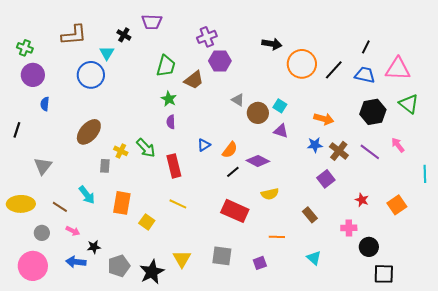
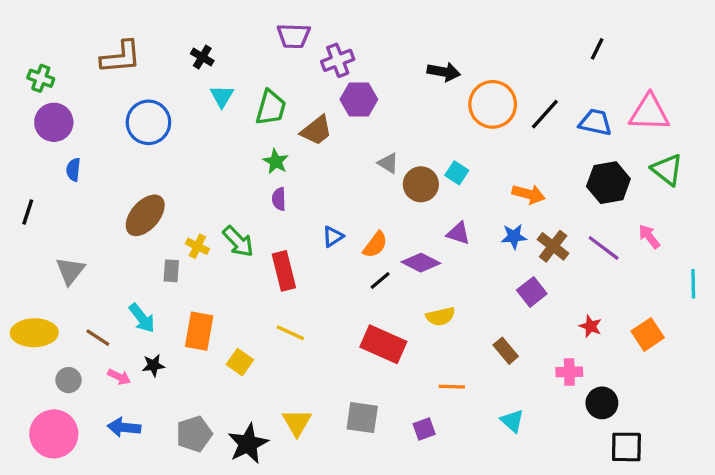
purple trapezoid: (152, 22) -> (294, 36), moved
black line: (366, 47) -> (597, 49), moved
cyan triangle: (107, 53) -> (222, 96), moved
purple triangle: (281, 131) -> (458, 233), moved
black star: (94, 247) -> (153, 365), moved

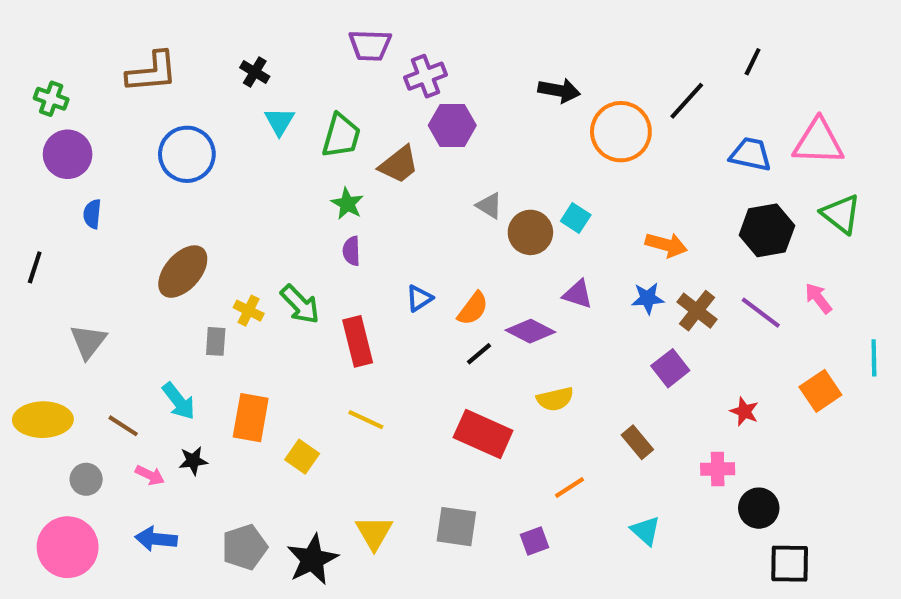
black line: (545, 114) -> (687, 101), moved
orange square: (648, 334) -> (820, 391), moved
orange line: (452, 387) -> (569, 488), turned -35

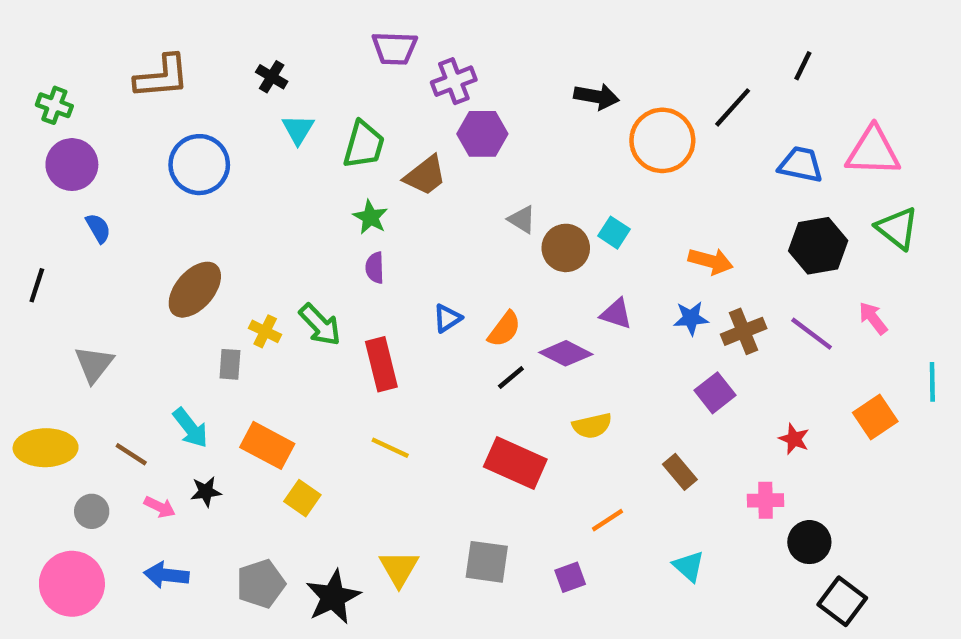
blue semicircle: (92, 214) -> (98, 228), turned 144
brown cross: (697, 311) -> (744, 331), turned 30
orange rectangle: (251, 418) -> (267, 445), turned -72
yellow square: (302, 457) -> (302, 498), moved
black square: (790, 564) -> (842, 601), turned 36

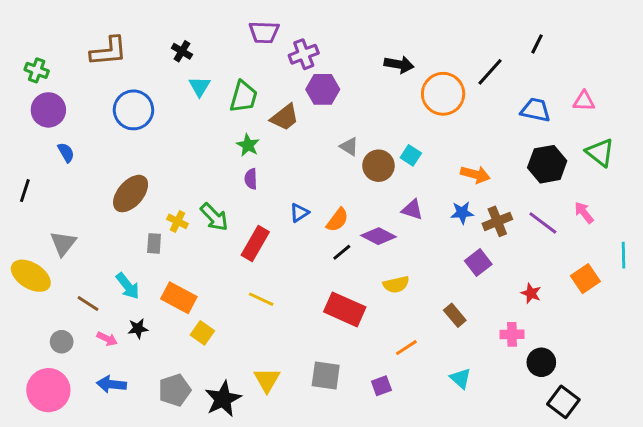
pink triangle: (873, 151) -> (584, 101), size x0.6
red rectangle: (381, 364) -> (255, 243), turned 44
yellow ellipse: (46, 448) -> (31, 276), moved, turned 33

